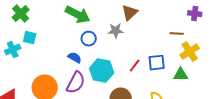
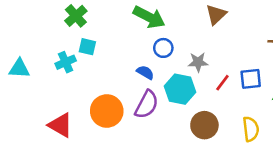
gray star: (116, 31) -> (198, 62), moved

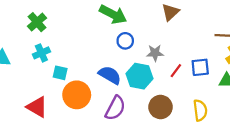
green cross: (76, 16) -> (37, 22), moved
cyan square: (87, 47) -> (60, 73), moved
blue semicircle: (145, 72) -> (110, 75), moved, size x1.5
purple semicircle: (147, 105) -> (115, 108), moved

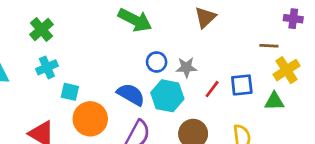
blue circle: (125, 41) -> (157, 62), moved

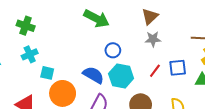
green cross: (41, 29) -> (26, 26), turned -30
gray star: (186, 67) -> (153, 39), moved

